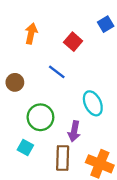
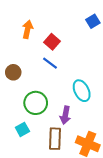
red square: (73, 42) -> (52, 42), moved
cyan square: (25, 148) -> (22, 129), turned 32

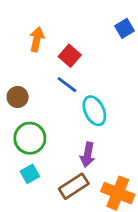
cyan ellipse: (82, 91) -> (94, 111), moved
green circle: (36, 103) -> (30, 138), moved
brown rectangle: (55, 139) -> (74, 186), turned 55

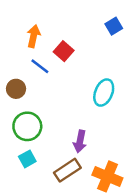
blue line: (67, 85) -> (40, 66), moved
cyan ellipse: (94, 111) -> (104, 93), moved, turned 48

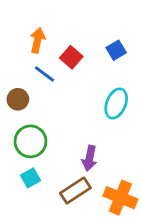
blue square: (114, 26) -> (116, 50), moved

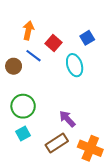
brown circle: (18, 99) -> (14, 66), moved
cyan ellipse: (116, 104) -> (75, 65), moved, turned -40
purple arrow: (89, 158) -> (67, 119), turned 126

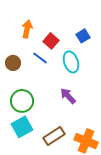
blue line: (34, 56) -> (40, 58), moved
purple arrow: (67, 119) -> (68, 96), moved
cyan square: (23, 133) -> (22, 127), size x1.5

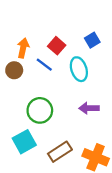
orange arrow: (27, 29) -> (23, 48), moved
purple arrow: (68, 96) -> (89, 108), moved, turned -48
green circle: (22, 101) -> (40, 110), moved

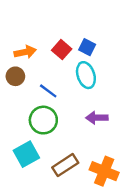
blue square: (92, 40) -> (87, 47), moved, turned -32
orange arrow: (23, 48) -> (25, 52), turned 66
blue line: (44, 65) -> (48, 91), moved

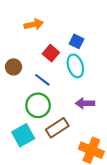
red square: (62, 50) -> (51, 53), moved
orange arrow: (25, 52) -> (34, 24), moved
brown rectangle: (65, 165) -> (57, 128), moved

